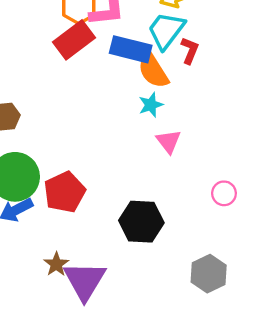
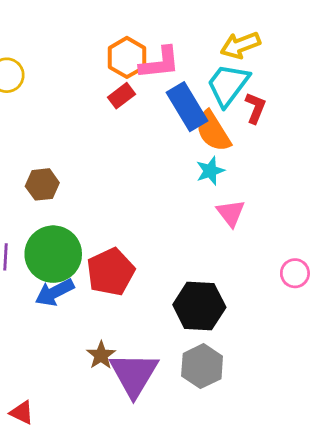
red rectangle: (74, 40) -> (122, 96), size x0.6
blue rectangle: (131, 49) -> (187, 107), turned 45
gray hexagon: (209, 274) -> (202, 366), moved

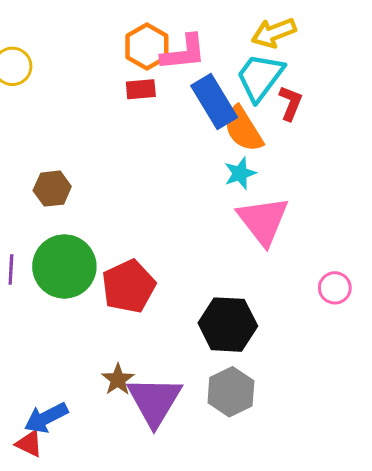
red rectangle: (122, 96) -> (141, 89), turned 32
pink triangle: (231, 213) -> (263, 221), size x1.6
blue arrow: (55, 292) -> (46, 418), moved

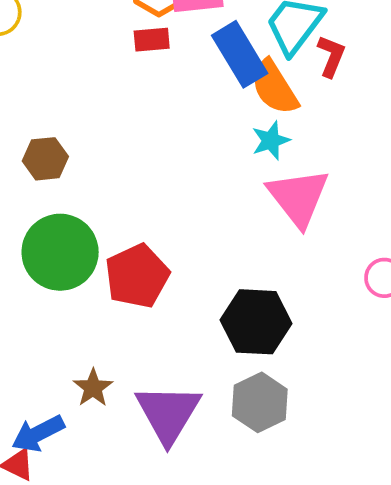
brown star: (118, 380) -> (93, 388), moved

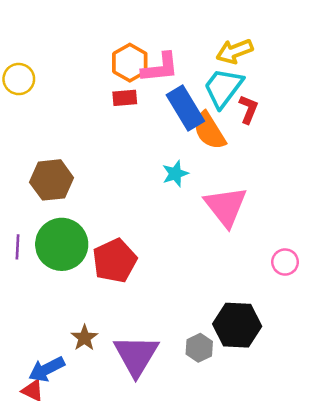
cyan star: (271, 140) -> (175, 174), moved
brown hexagon: (45, 159) -> (52, 180), size x1.4
black hexagon: (256, 322) -> (237, 325), moved
gray hexagon: (260, 402) -> (199, 348), size x0.7

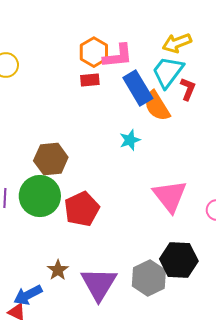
brown hexagon: (52, 180) -> (51, 159), moved
pink triangle: (226, 206) -> (170, 196), moved
gray hexagon: (199, 348) -> (149, 278), size x1.6

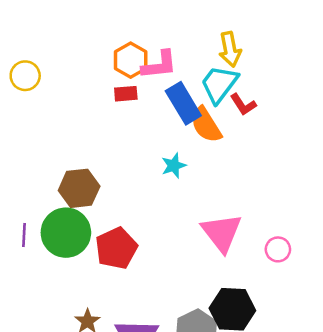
yellow arrow: (177, 43) -> (230, 49), turned -80
red L-shape: (188, 89) -> (243, 104), turned 125

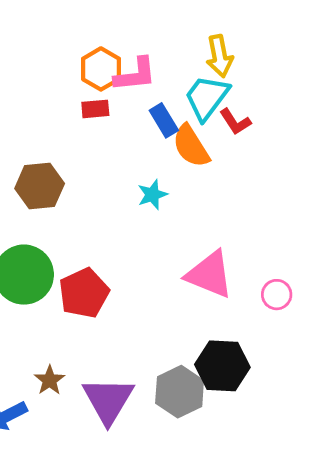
blue rectangle: (183, 103) -> (164, 120), size x0.7
brown hexagon: (79, 188) -> (40, 186), moved
pink triangle: (222, 233) -> (210, 275), turned -30

